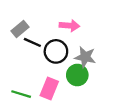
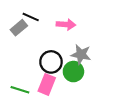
black line: (32, 42) -> (31, 17), moved
black circle: (56, 51) -> (51, 62), moved

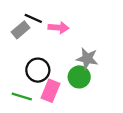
pink arrow: (66, 24) -> (59, 28), moved
black circle: (51, 62) -> (38, 70), moved

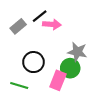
black line: (33, 18) -> (40, 16), moved, turned -63
pink rectangle: (50, 91) -> (58, 80), moved

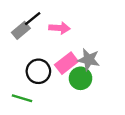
black line: (40, 16) -> (33, 19), moved
pink rectangle: (58, 80) -> (66, 63), moved, turned 30

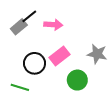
gray star: (89, 60) -> (97, 54), moved
green circle: (80, 78) -> (77, 80), moved

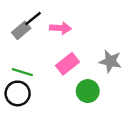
black circle: (34, 63) -> (18, 93), moved
green line: (20, 87) -> (22, 72), moved

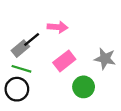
black line: (33, 19) -> (32, 39), moved
gray rectangle: (21, 30) -> (20, 49), moved

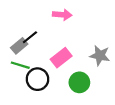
pink arrow: (58, 27) -> (62, 15), moved
black circle: (17, 89) -> (38, 79), moved

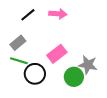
black line: (30, 37) -> (28, 15), moved
gray star: (100, 56) -> (88, 65), moved

